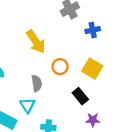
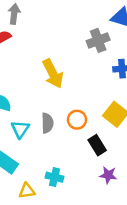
orange circle: (60, 67) -> (77, 120), moved
cyan triangle: (28, 105) -> (20, 129), moved

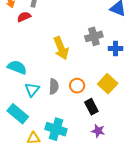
gray cross: (98, 40) -> (94, 36), moved
cyan cross: (55, 177) -> (56, 129), size x1.5

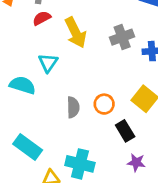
red semicircle: (24, 17) -> (42, 18), moved
yellow arrow: (61, 48) -> (76, 33), moved
cyan triangle: (32, 90) -> (48, 63), moved

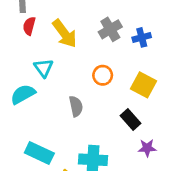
red semicircle: (42, 18) -> (29, 26), turned -36
cyan semicircle: (22, 85) -> (23, 94), turned -35
orange circle: (104, 104) -> (103, 75), moved

